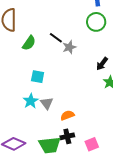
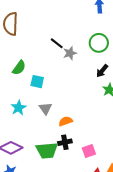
green circle: (96, 22) -> (99, 43), moved
green semicircle: (29, 43) -> (19, 68), moved
cyan star: (31, 101) -> (18, 108), moved

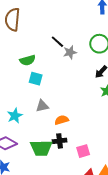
green semicircle: (19, 68) -> (27, 60), moved, turned 35
cyan star: (18, 108) -> (15, 116), moved
gray triangle: (45, 108) -> (42, 106), turned 48

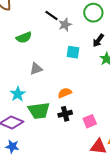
cyan square: (36, 79) -> (73, 52), moved
gray triangle: (42, 106) -> (36, 69), moved
green trapezoid: (41, 148) -> (39, 111), moved

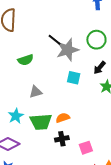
gray star: (65, 25) -> (68, 50), size x1.6
green trapezoid: (39, 111) -> (41, 122), moved

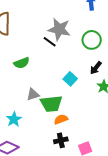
gray star: (68, 50) -> (59, 29), moved, turned 30
cyan square: (74, 78) -> (70, 79), turned 32
green trapezoid: (41, 122) -> (51, 104), moved

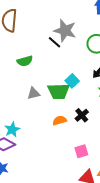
green trapezoid: (51, 104) -> (59, 91), moved
cyan star: (14, 119) -> (12, 130), moved
black cross: (61, 140) -> (82, 115), moved, turned -32

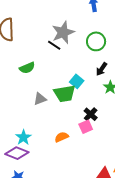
gray star: (65, 31) -> (63, 32), turned -30
orange semicircle: (60, 120) -> (62, 137), moved
pink square: (81, 151) -> (86, 127), moved

